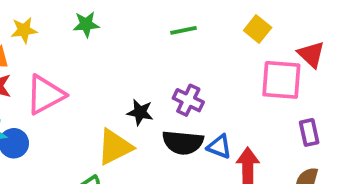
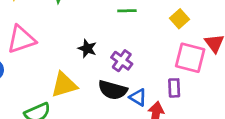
black star: (140, 112) -> (87, 48), moved
purple rectangle: (309, 132) -> (174, 88), moved

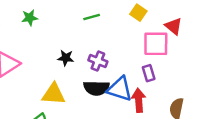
yellow triangle: (64, 85) -> (54, 94), turned 35
blue triangle: (138, 97) -> (120, 89), size x1.6

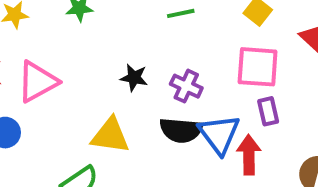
pink square: (156, 44) -> (258, 67), moved
blue triangle: (120, 89) -> (219, 134), turned 32

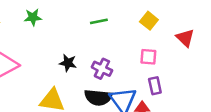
pink square: (258, 67) -> (148, 57), size x0.6

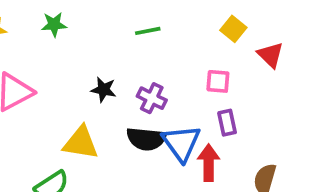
yellow square: (149, 21) -> (233, 29), moved

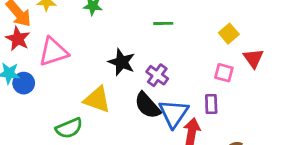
pink square: (218, 81) -> (224, 73), moved
black star: (104, 90) -> (122, 62), size x1.4
black semicircle: (146, 139) -> (147, 105), turned 32

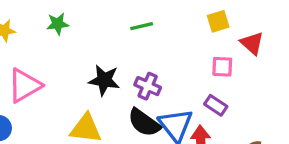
yellow square: (229, 34) -> (218, 21), turned 36
purple rectangle: (211, 104) -> (216, 105), turned -42

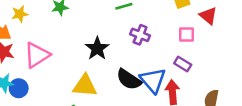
black star: (104, 80) -> (97, 48), turned 30
purple cross: (148, 86) -> (140, 35), moved

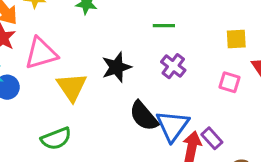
purple rectangle: (183, 64) -> (212, 138), moved
yellow triangle: (85, 86) -> (72, 87), moved, turned 35

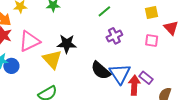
green line: (164, 26) -> (104, 11), turned -32
purple cross: (173, 66) -> (114, 36), turned 35
black star: (116, 67) -> (67, 44), moved, turned 30

